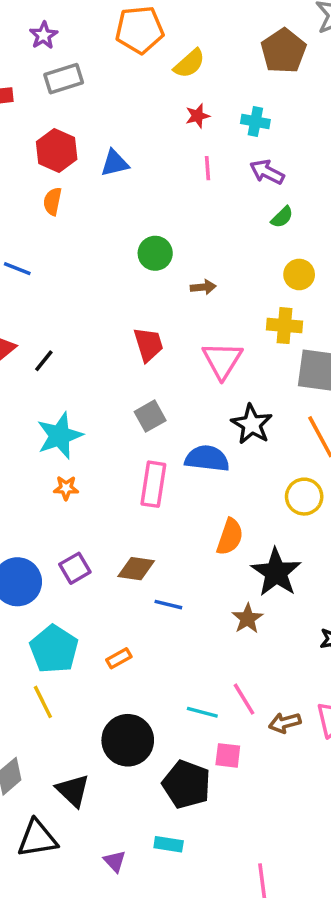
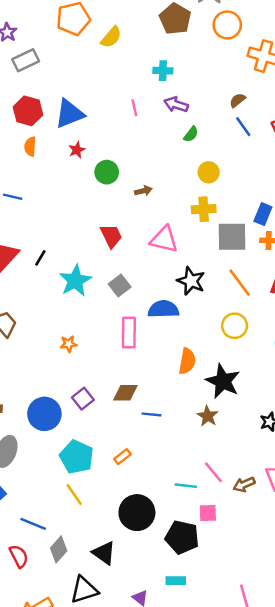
red star: (198, 116) -> (77, 150), moved
blue triangle: (115, 163) -> (69, 114), size x1.5
pink triangle: (222, 360) -> (164, 239), turned -40
cyan star: (60, 436) -> (75, 281), moved

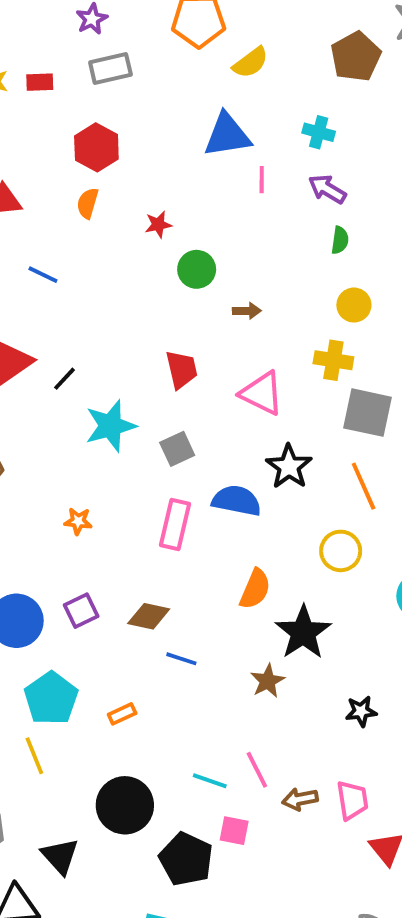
blue triangle: (69, 114) -> (227, 135), moved
green semicircle: (191, 134) -> (340, 240), turned -42

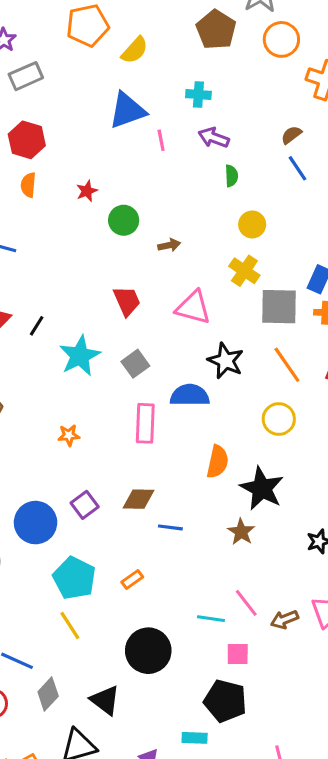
yellow cross: (333, 360) -> (244, 271), turned 36
black pentagon: (186, 859) -> (225, 701), moved

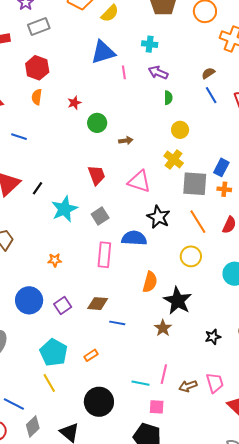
blue circle: (36, 523) -> (29, 300), moved
pink line: (246, 603) -> (164, 374), turned 48

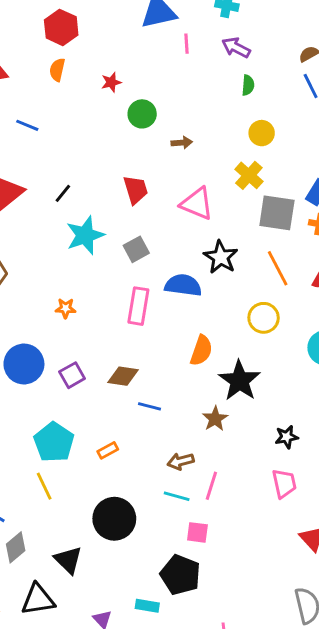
black line: (37, 188) -> (63, 193), moved
pink trapezoid: (215, 383) -> (284, 483), moved
brown arrow: (188, 386) -> (181, 461), moved

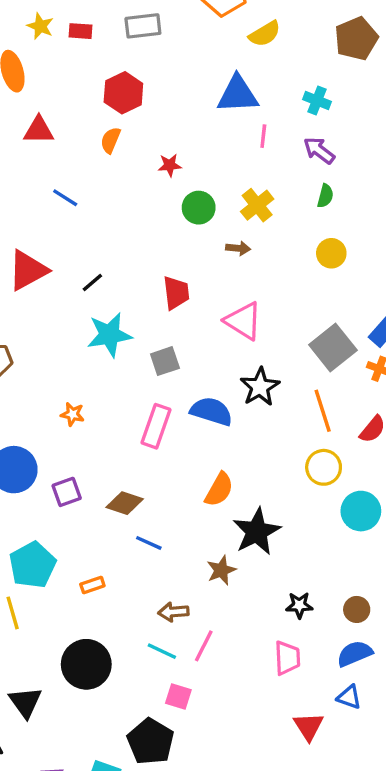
yellow cross: (249, 175) -> (257, 205), moved
gray square: (277, 213) -> (333, 348), turned 33
yellow circle: (264, 318) -> (324, 467), moved

